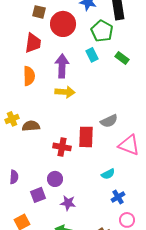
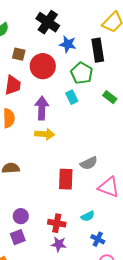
green rectangle: (122, 58) -> (110, 97), moved
red cross: (62, 147) -> (57, 223), moved
purple circle: (55, 179) -> (21, 216), moved
blue cross: (118, 197) -> (98, 239), turned -32
purple star: (68, 203) -> (59, 244), moved

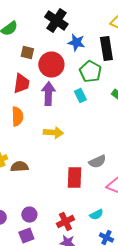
purple arrow: (42, 108) -> (48, 94), moved
red cross: (57, 223) -> (65, 222), turned -36

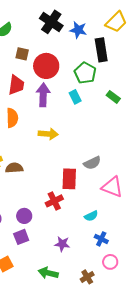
blue star: (76, 43) -> (78, 30), moved
red cross: (65, 222) -> (54, 201), moved

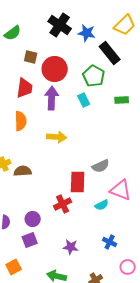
black rectangle: (101, 50) -> (110, 53), turned -30
green rectangle: (113, 97) -> (122, 100), turned -40
cyan semicircle: (91, 216) -> (102, 205), moved
pink circle: (110, 262) -> (128, 267), moved

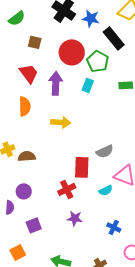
red circle: (55, 69) -> (72, 52), moved
red trapezoid: (25, 88) -> (29, 73), turned -45
cyan rectangle: (84, 100) -> (88, 85), turned 48
purple circle: (33, 219) -> (24, 191), moved
purple star: (71, 247) -> (75, 218), moved

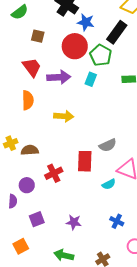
blue star: (91, 18) -> (86, 22), moved
black rectangle: (114, 38) -> (117, 32), turned 75
purple arrow: (56, 83) -> (59, 77), turned 85
red cross: (67, 189) -> (54, 173), moved
purple star: (75, 218) -> (74, 222), moved

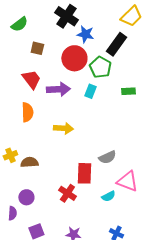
red cross: (54, 173) -> (67, 193), moved, turned -30

